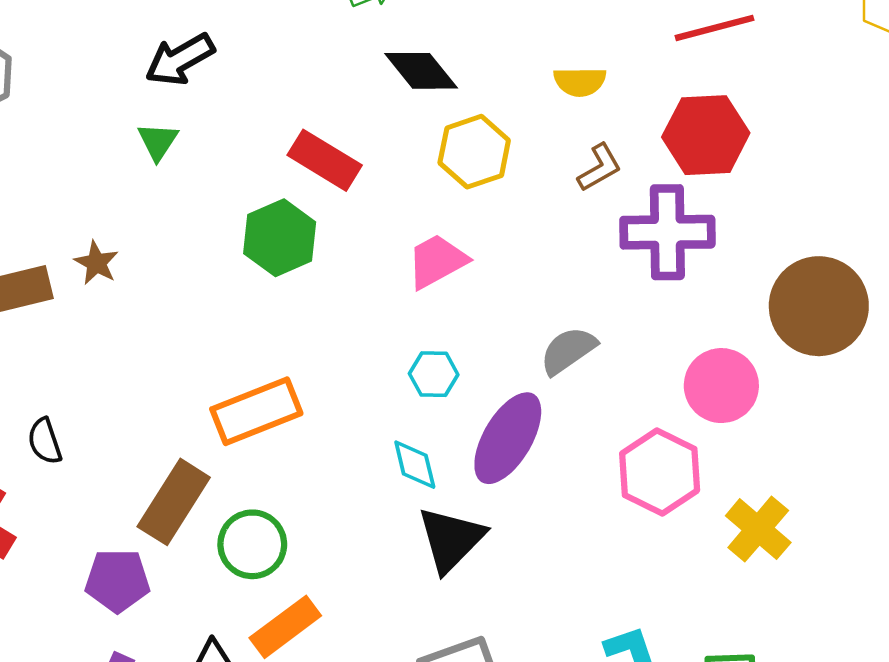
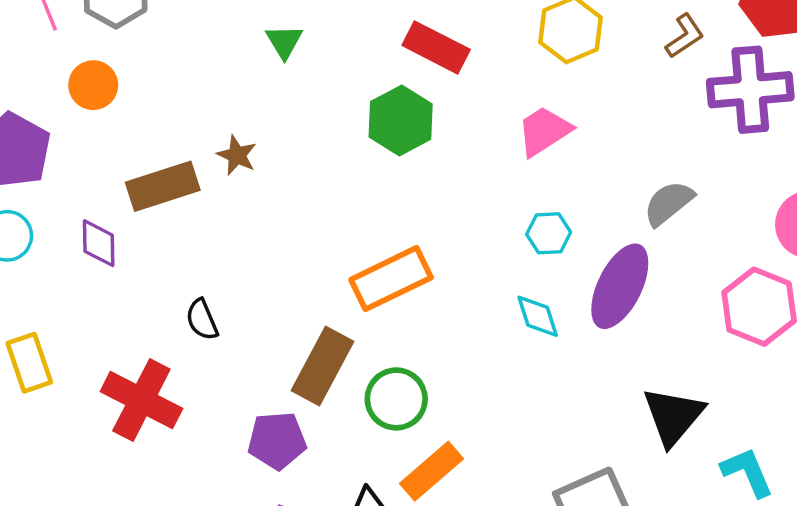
black triangle: (451, 539) -> (673, 416), moved

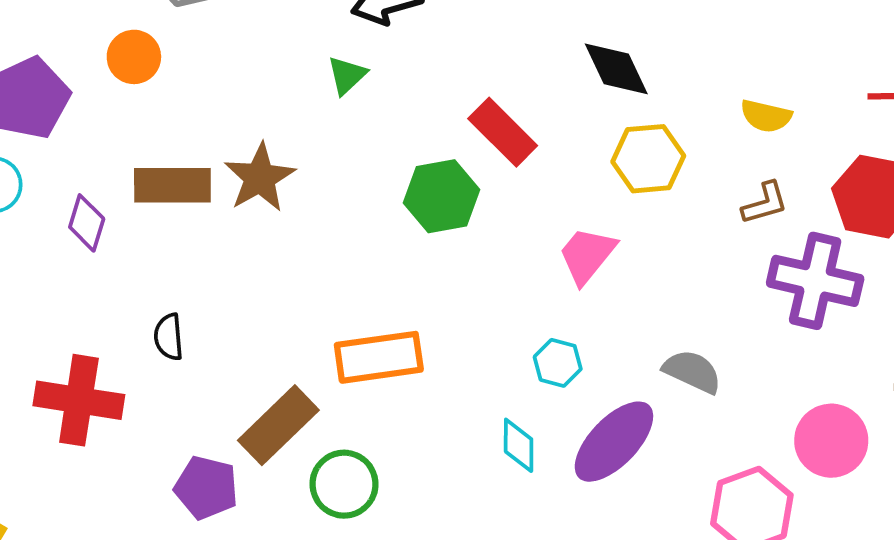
pink trapezoid: (544, 131) -> (587, 255), turned -36
brown star: (237, 155) -> (260, 178), size x1.6
gray semicircle: (669, 203) -> (692, 371), turned 46
red cross: (141, 400) -> (79, 400), turned -36

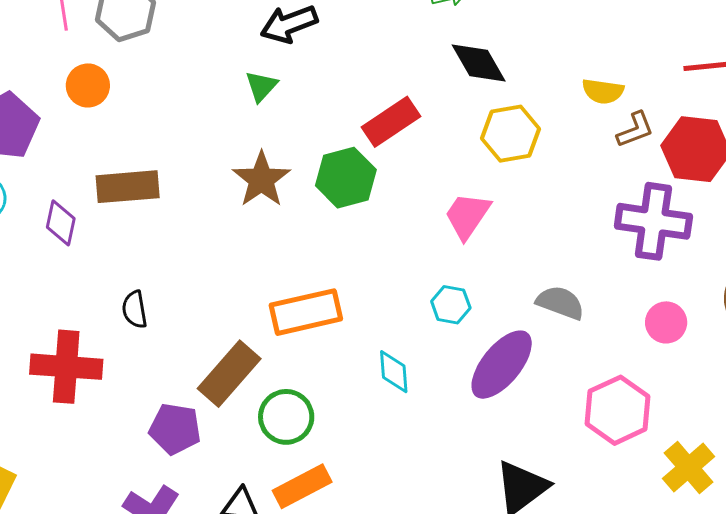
red rectangle: (503, 132) -> (391, 122), turned -74
brown star: (260, 178) -> (261, 179), moved
brown L-shape: (765, 203) -> (635, 130), moved
pink circle: (831, 441) -> (666, 322), moved, size x0.7
cyan diamond: (519, 445) -> (394, 372), moved

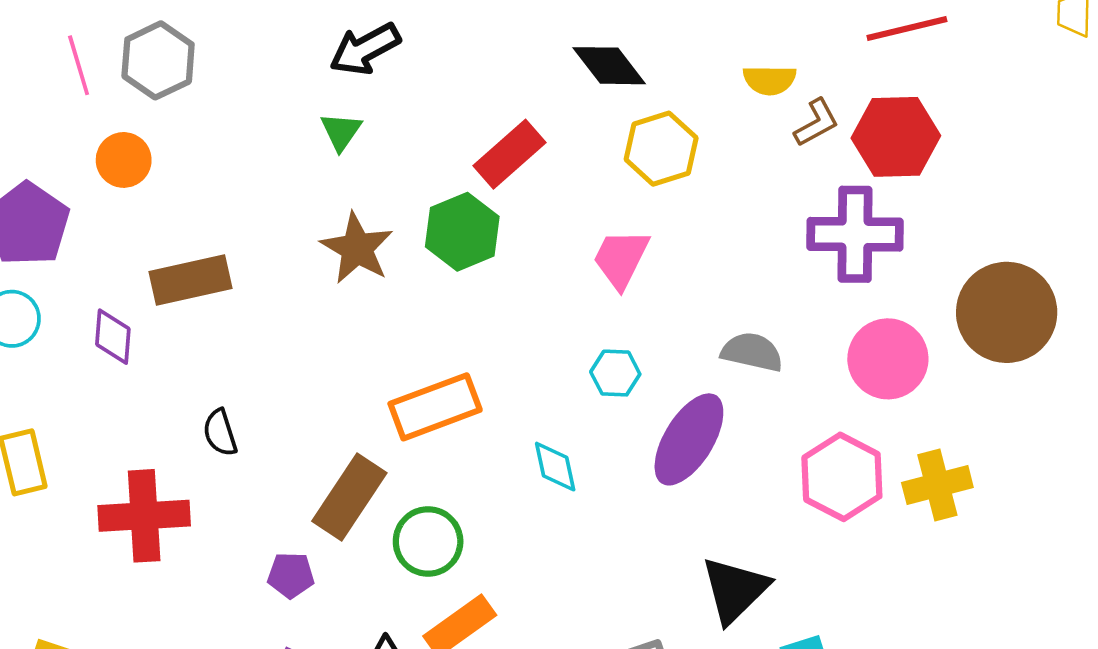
pink circle: (666, 322) -> (888, 359), size x1.5
purple pentagon: (175, 429) -> (291, 575), size x0.7
yellow cross: (689, 468) -> (937, 485), moved, turned 34

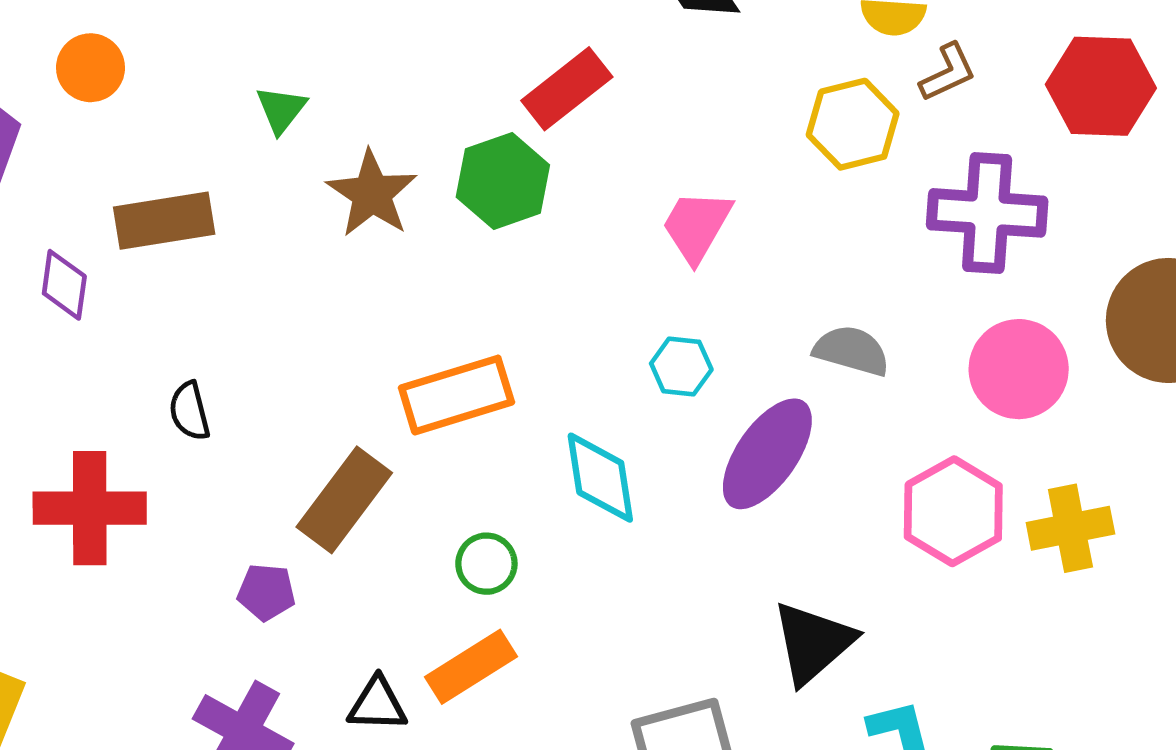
green triangle: (341, 131) -> (281, 110), moved
red hexagon: (896, 137) -> (1101, 86), moved
yellow hexagon: (661, 149) -> (853, 124), moved
cyan diamond: (555, 467) -> (600, 478), size x1.4
green circle: (428, 541) -> (486, 564), moved, size x0.7

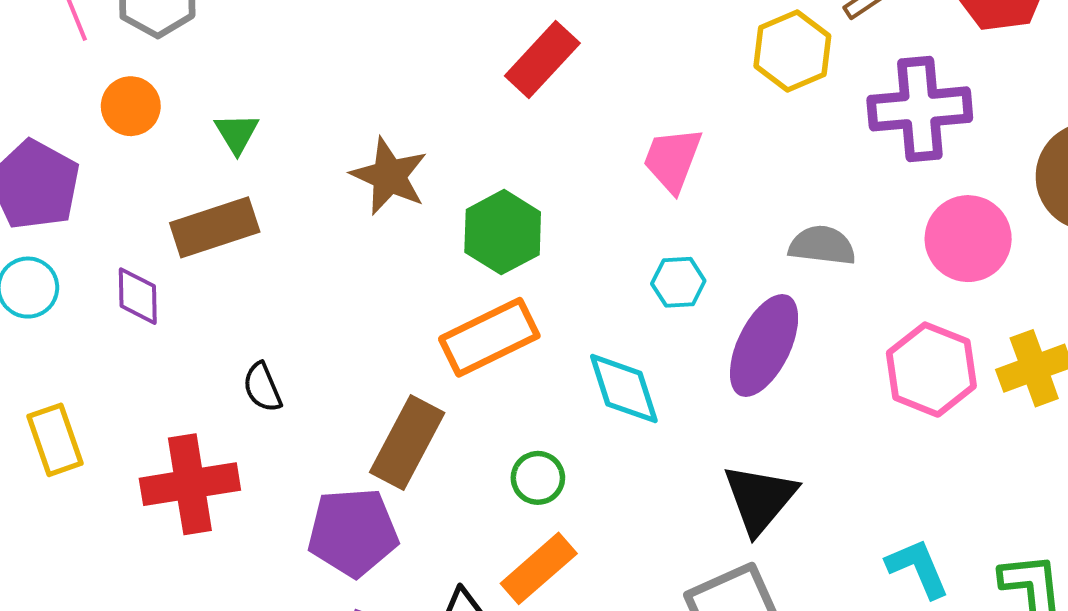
green triangle: (281, 110) -> (237, 133), moved
green hexagon: (503, 181) -> (503, 232), moved
purple pentagon: (266, 592) -> (353, 532), size x1.8
black triangle: (813, 643) -> (760, 499), moved

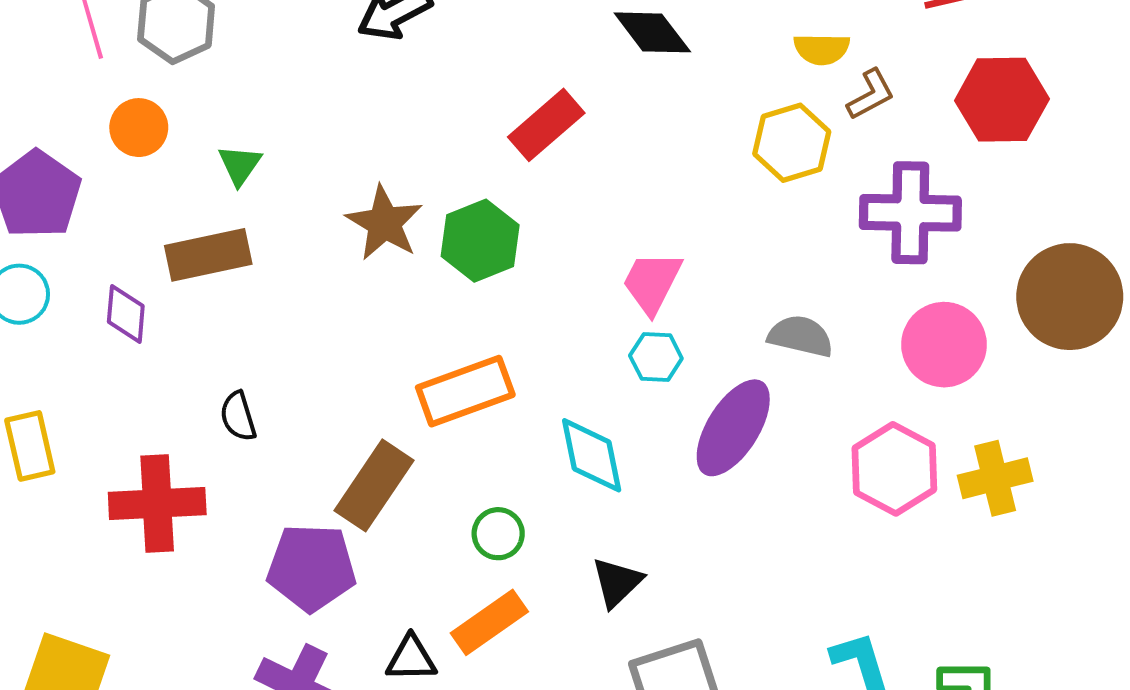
pink trapezoid: (672, 160) -> (652, 282), moved
green hexagon: (503, 232) -> (480, 241), moved
black triangle: (760, 499) -> (617, 582), moved, size x0.7

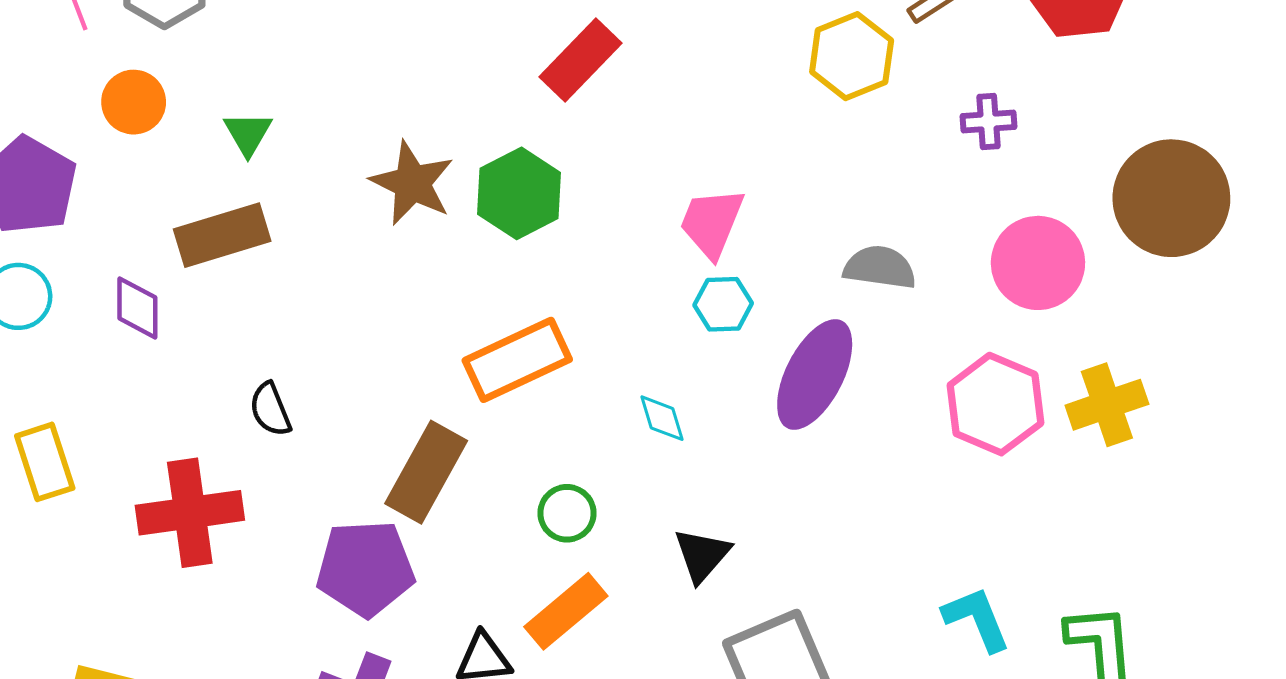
purple cross: (910, 213) -> (988, 121), size x0.5
cyan diamond: (592, 455) -> (662, 418), size x0.6

